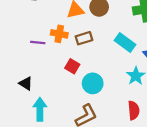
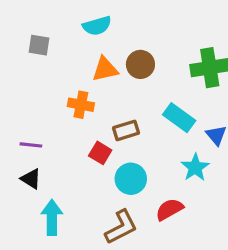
brown rectangle: (84, 38) -> (126, 130), moved
purple line: (38, 42) -> (31, 145), moved
red semicircle: (134, 110) -> (169, 209), moved, turned -114

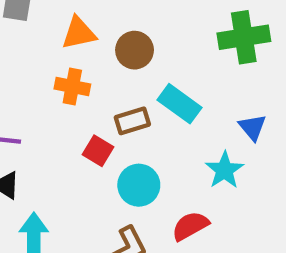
brown circle: (140, 64) -> (135, 50), moved
orange triangle: (105, 69) -> (79, 33), moved
cyan rectangle: (179, 118) -> (180, 104), moved

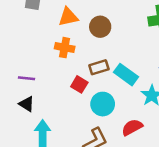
cyan rectangle: (180, 104) -> (126, 75), moved

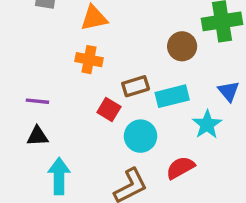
brown circle: (100, 27) -> (182, 46), moved
cyan rectangle: (126, 75) -> (172, 96), turned -50
black triangle: (27, 104) -> (37, 136), turned -35

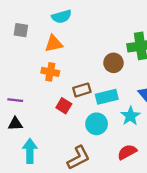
cyan circle: (141, 136) -> (97, 124), moved
red semicircle: (180, 168) -> (127, 152), moved

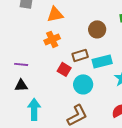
brown circle: (113, 63) -> (97, 29), moved
orange cross: (50, 72) -> (52, 39), turned -35
cyan circle: (97, 124) -> (83, 84), moved

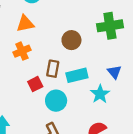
brown rectangle: (80, 55) -> (53, 69), turned -63
red square: (64, 69) -> (35, 84), turned 32

